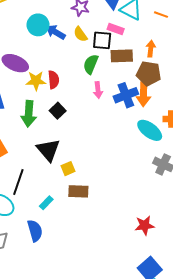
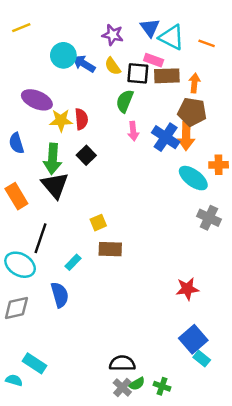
brown rectangle: (122, 56) -> (167, 76), moved
blue cross: (126, 95) -> (166, 137), turned -35
black triangle: (48, 150) -> (55, 185), moved

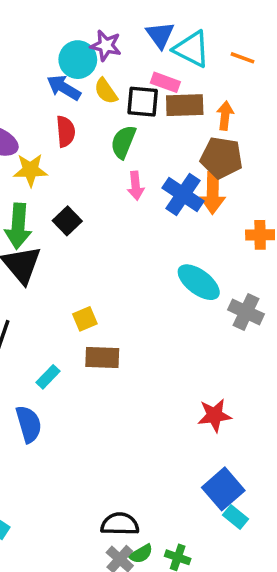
cyan circle: (63, 55) -> (78, 60), moved
red semicircle: (81, 119) -> (66, 131), moved
cyan ellipse: (193, 178) -> (199, 282), moved

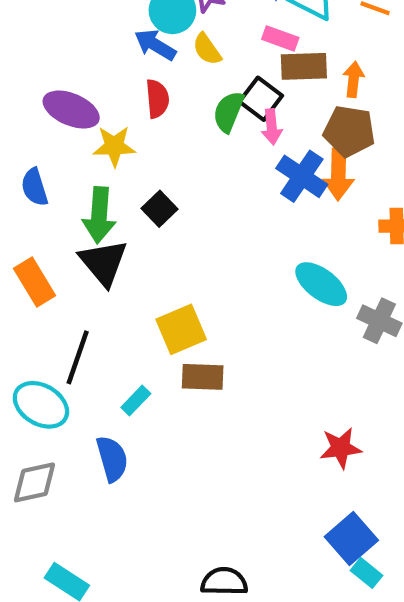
black square: (143, 102) -> (261, 99), moved, turned 32
pink arrow: (136, 186) -> (272, 127), moved
yellow square: (85, 319) -> (181, 329), size x1.6

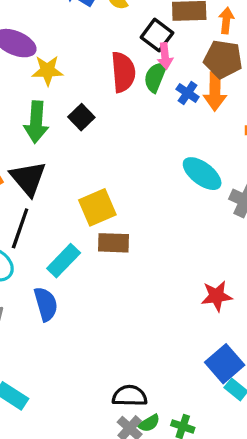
red semicircle: (157, 99) -> (123, 72), moved, size x1.4
green semicircle: (228, 112) -> (155, 77), moved
blue cross: (302, 176) -> (188, 93), size x0.6
black triangle: (103, 263) -> (28, 178), moved
cyan rectangle: (136, 401) -> (64, 261), size x1.5

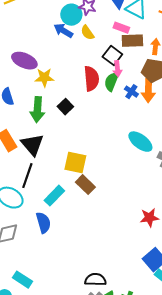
yellow square: (97, 207) -> (75, 163), turned 35
brown rectangle: (113, 243) -> (85, 185), turned 42

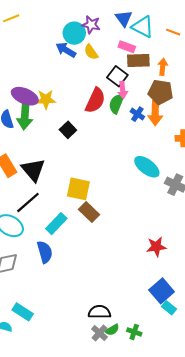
purple ellipse: (24, 61) -> (25, 96), moved
red semicircle: (91, 79) -> (95, 100), turned 30
green arrow: (37, 110) -> (25, 116), moved
black line: (27, 176) -> (28, 203), turned 30

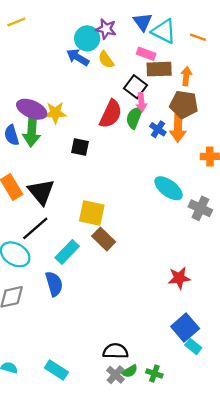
black square: (68, 130) -> (80, 147), turned -35
cyan rectangle: (23, 312) -> (56, 370), moved

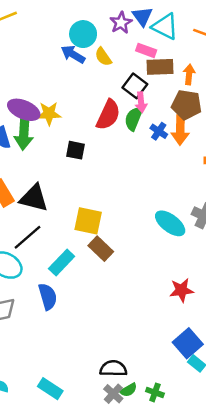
purple star: (106, 29) -> (121, 23), moved, turned 30
cyan ellipse: (169, 188) -> (170, 223), moved
black triangle: (41, 192) -> (34, 198), turned -36

